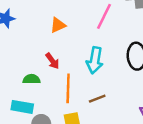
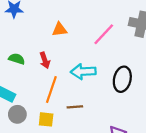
cyan arrow: (95, 60) -> (83, 72), turned 60
green semicircle: (32, 79) -> (17, 59), moved

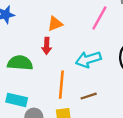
green semicircle: (17, 59) -> (20, 63), size x1.5
red arrow: (45, 60) -> (47, 46), moved, turned 35

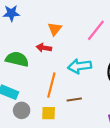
orange triangle: (55, 24) -> (55, 29), turned -40
red arrow: (47, 46) -> (44, 48), turned 88

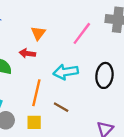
brown line: (74, 99) -> (61, 107), turned 40

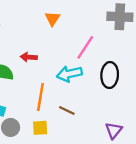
orange triangle: (38, 33) -> (52, 19), moved
pink line: (82, 33) -> (85, 47), moved

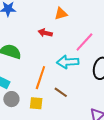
orange triangle: (52, 19) -> (61, 14), turned 32
red arrow: (29, 57) -> (45, 33), moved

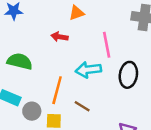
pink line: (84, 42) -> (107, 45), turned -50
gray circle: (11, 99) -> (32, 111), moved

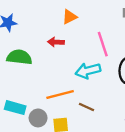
green semicircle: (20, 61) -> (19, 57), moved
orange line: (57, 90) -> (60, 94), turned 68

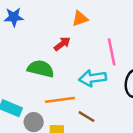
red arrow: (56, 42) -> (62, 44), turned 133
green semicircle: (19, 57) -> (41, 69), moved

